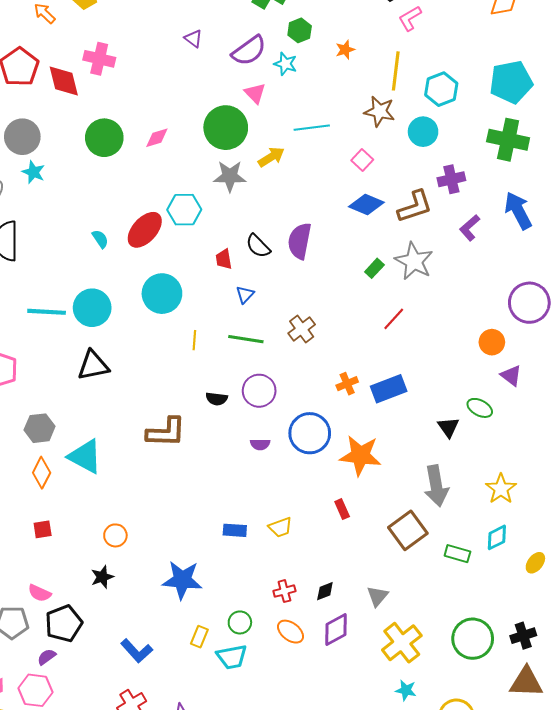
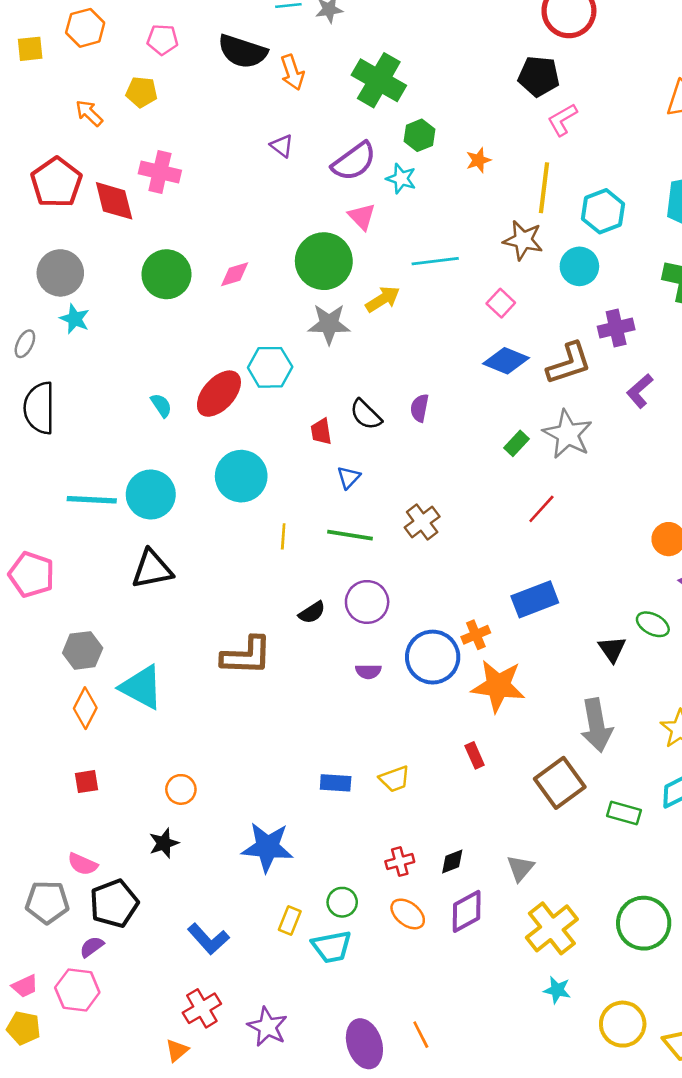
purple semicircle: (300, 241) -> (419, 408), size x0.6
orange cross: (347, 384) -> (476, 635), moved
black semicircle: (217, 399) -> (312, 612), turned -40

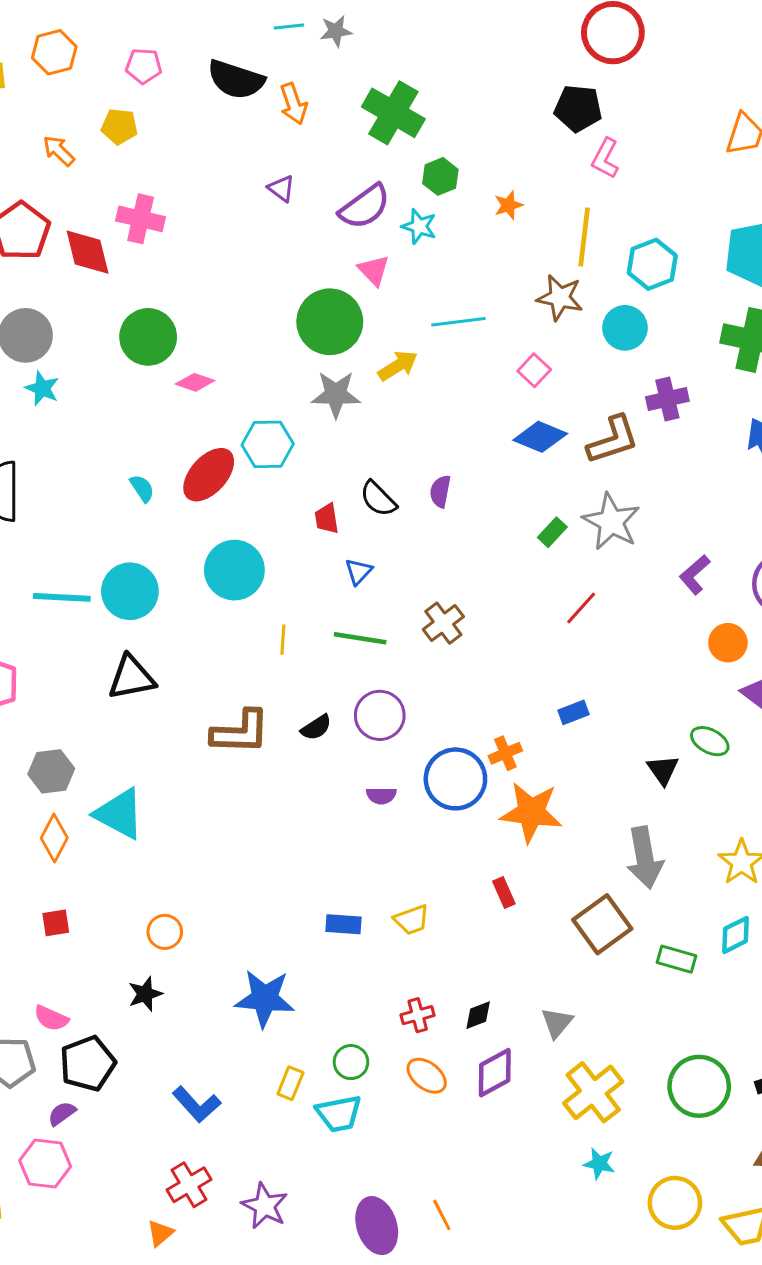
pink L-shape: (562, 120) -> (605, 158), turned -32
pink diamond: (235, 274) -> (195, 382), moved, turned 36
purple L-shape: (640, 391) -> (695, 575), moved
blue rectangle: (535, 599) -> (574, 712), size x0.6
brown L-shape: (246, 656) -> (240, 732), moved

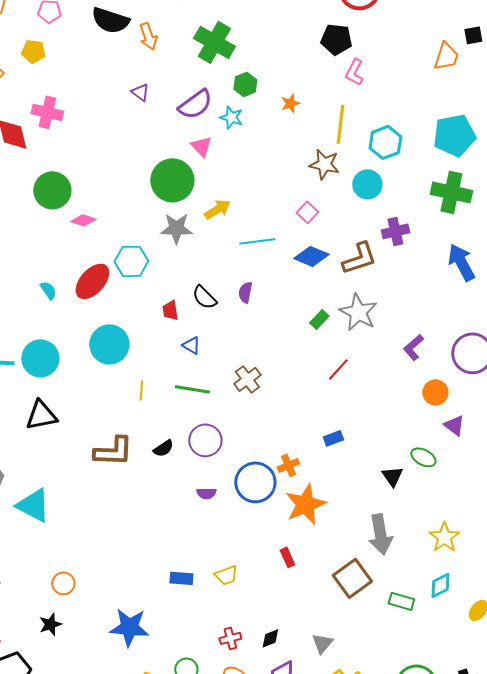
cyan line: (458, 322) -> (257, 241), moved
blue triangle: (359, 572) -> (191, 345), turned -42
orange star: (531, 812) -> (305, 504), turned -30

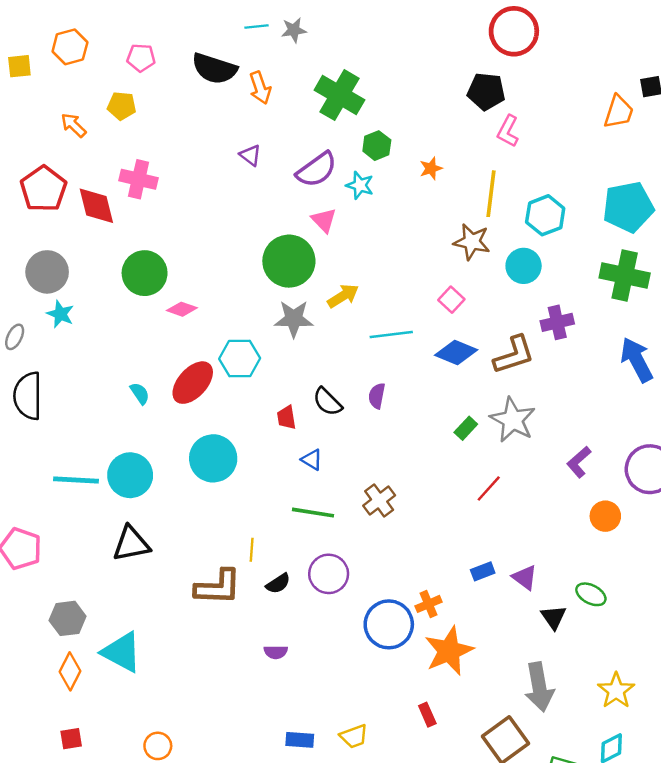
yellow line: (141, 390) -> (252, 550), moved
purple triangle: (454, 425) -> (525, 577), moved
purple semicircle: (206, 493) -> (276, 652), moved

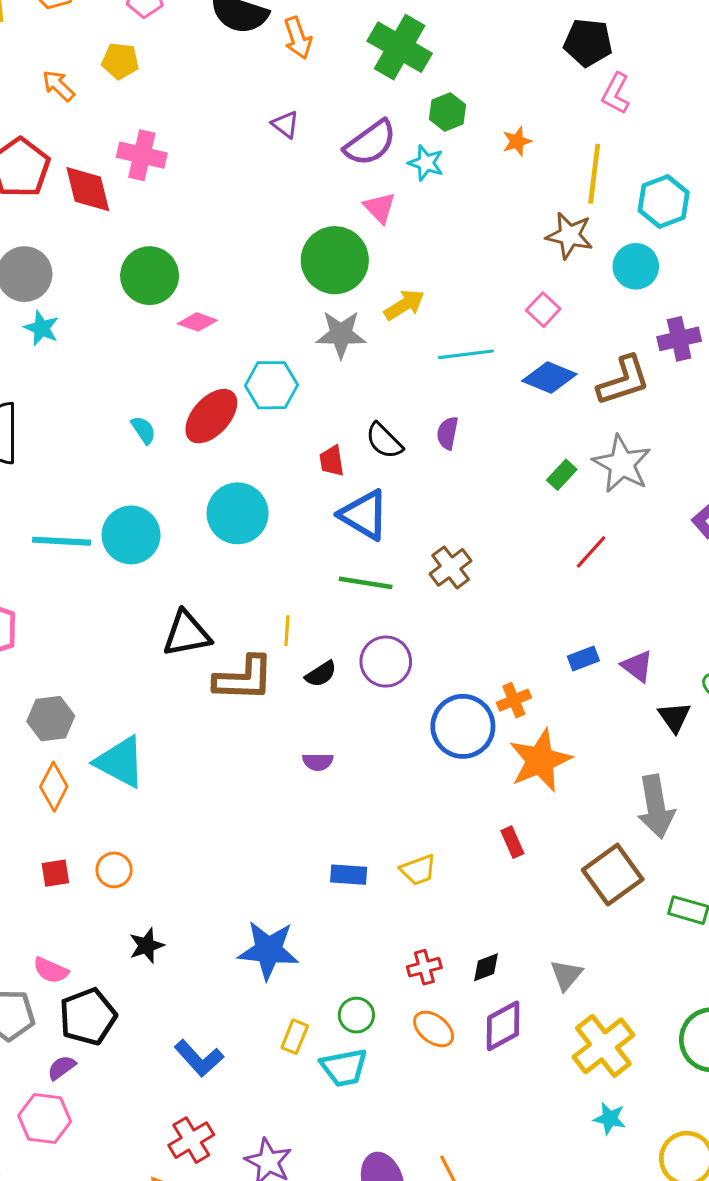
blue triangle: (312, 460) -> (364, 515), size x1.8
black triangle: (131, 544) -> (187, 634), moved
orange circle: (158, 746) -> (114, 870), moved

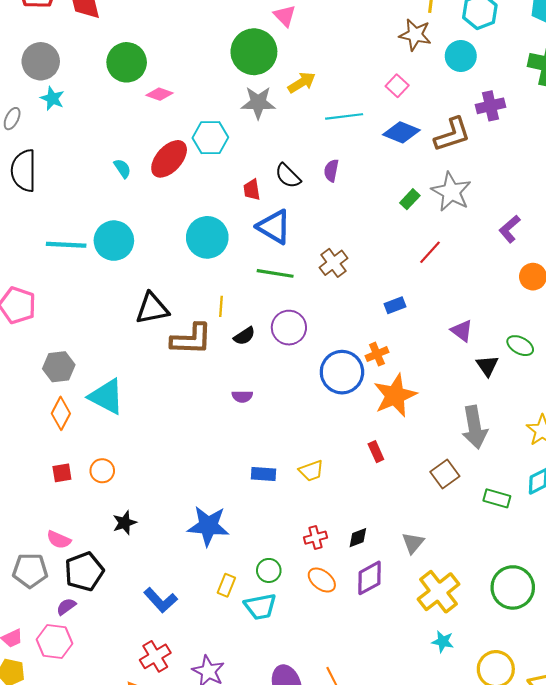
cyan circle: (238, 513) -> (207, 237), moved
blue rectangle: (583, 658) -> (395, 305), moved
brown square: (613, 875) -> (445, 474), size x0.7

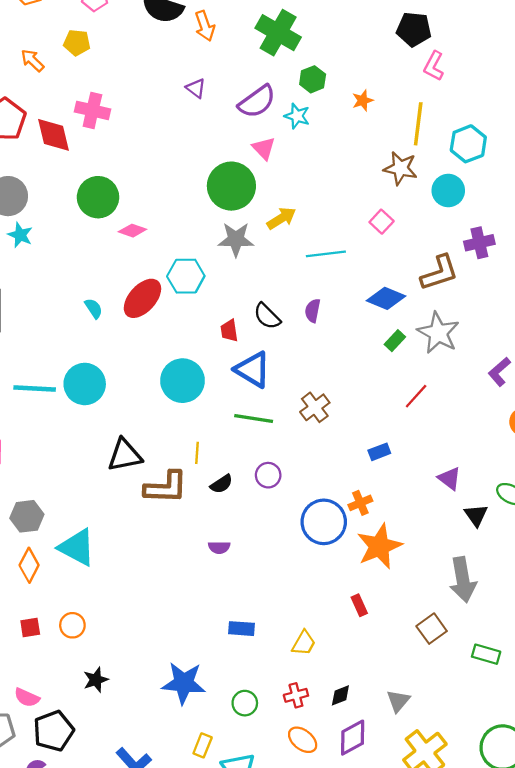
blue diamond: (401, 132) -> (386, 298), moved
purple circle: (289, 328) -> (268, 475), size x0.7
yellow trapezoid: (311, 471) -> (304, 643), moved, turned -40
green circle: (269, 570) -> (245, 703), moved

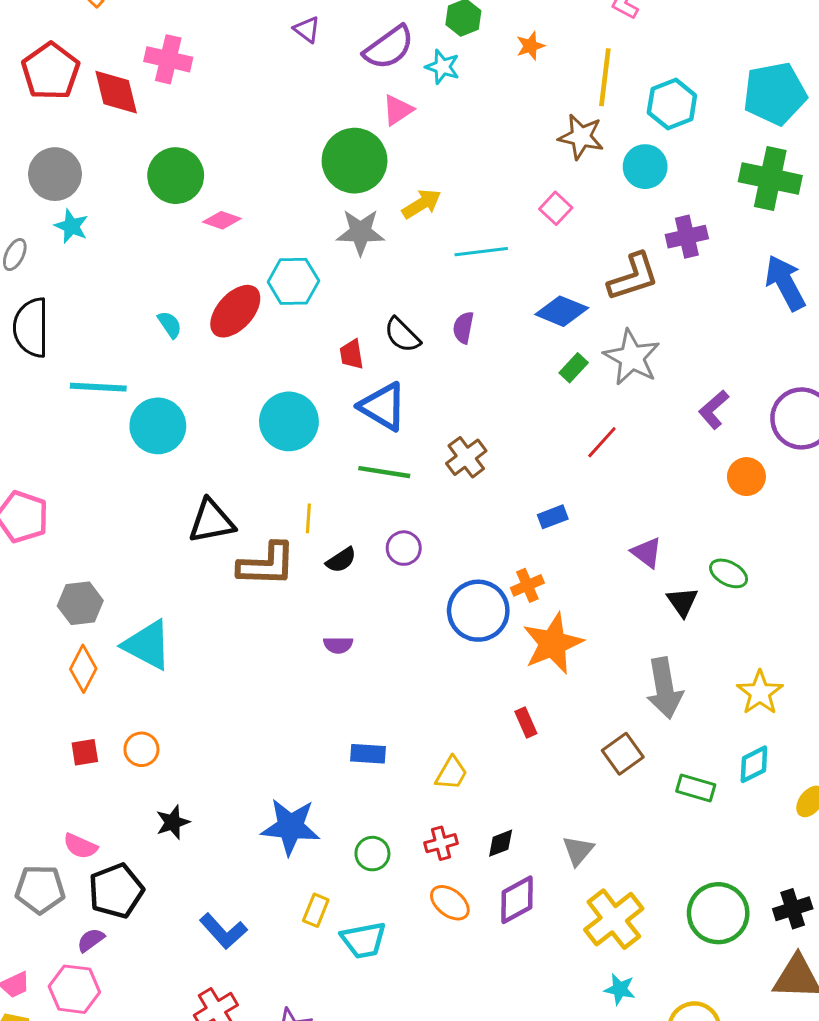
pink triangle: (264, 148) -> (398, 110), turned 40
cyan line: (35, 388) -> (98, 387), moved

